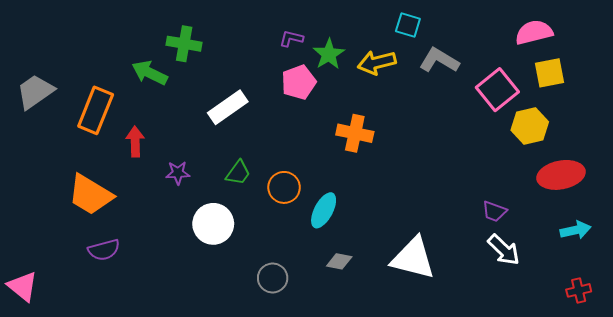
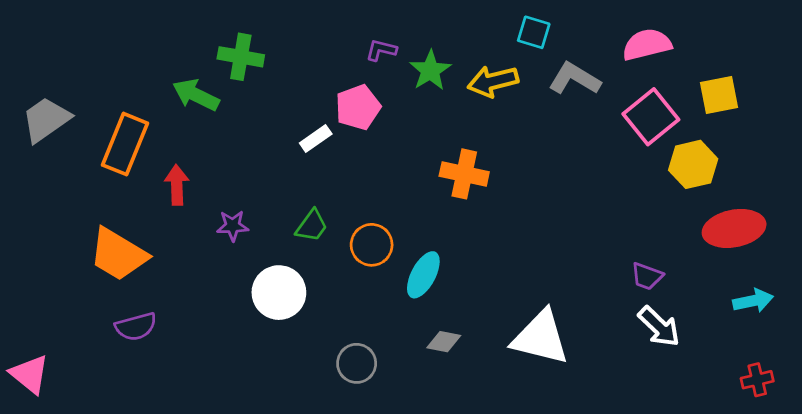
pink semicircle: (534, 32) -> (647, 45), moved
pink pentagon: (299, 82) -> (358, 107), moved
white rectangle: (228, 107) -> (316, 139), moved, size x0.6

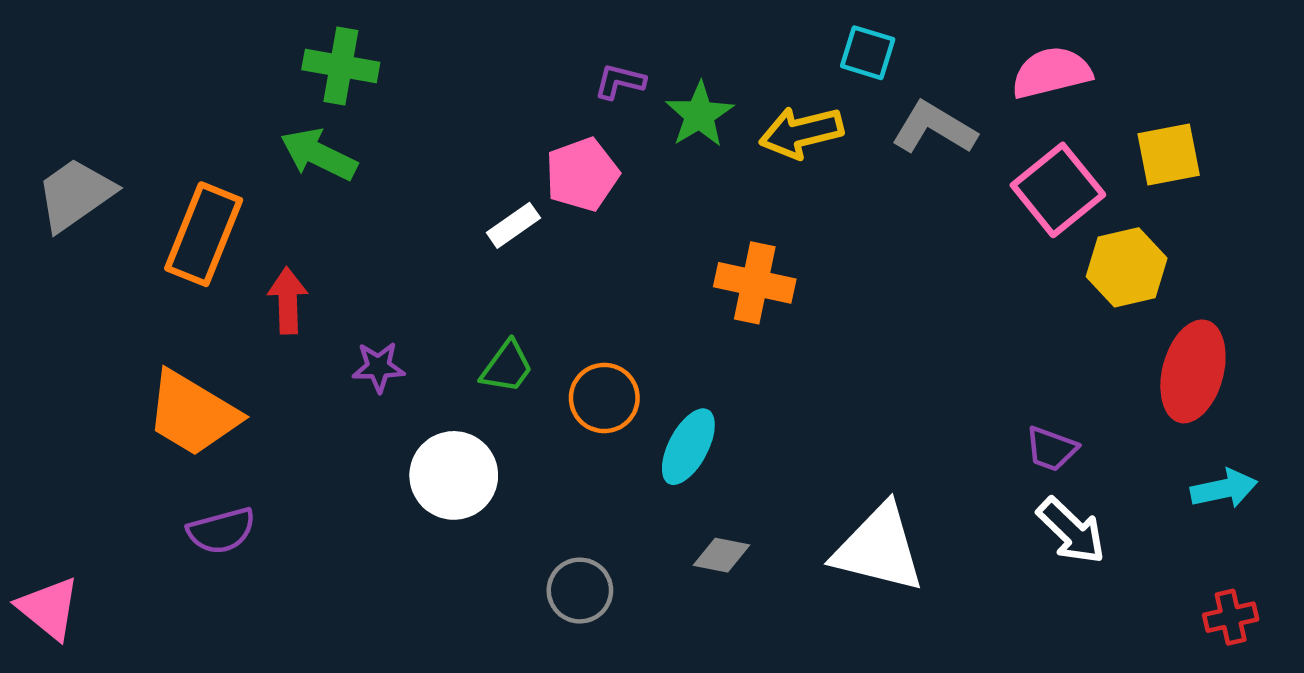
green cross: (241, 57) -> (341, 66), moved
red ellipse: (734, 228) -> (1193, 371), turned -64

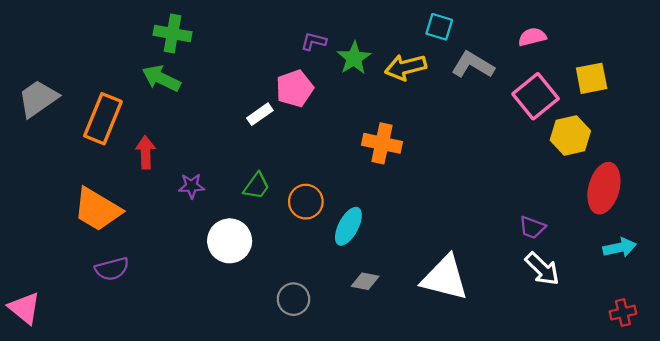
pink semicircle: (1051, 73) -> (532, 37), size x0.7

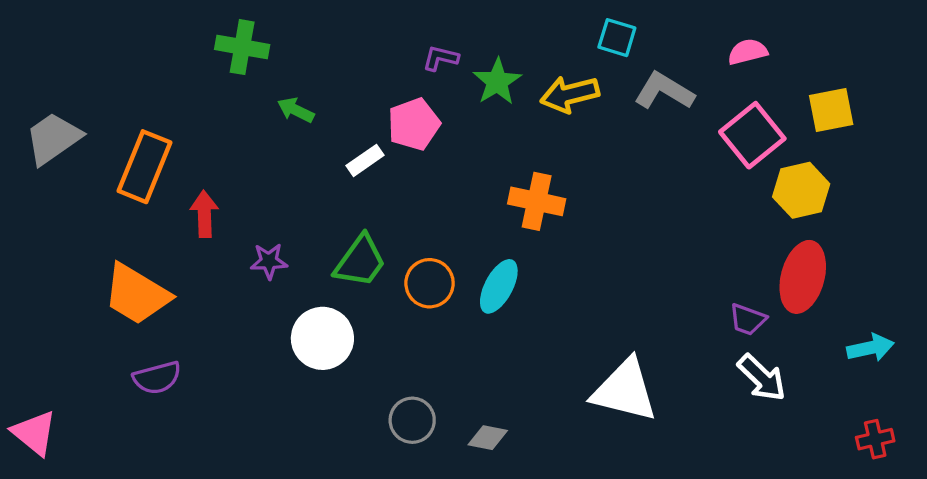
green arrow: (161, 78) -> (296, 110), moved, size x0.7
green trapezoid: (257, 186) -> (360, 261), size x1.4
red ellipse: (604, 188) -> (803, 277), moved
cyan ellipse: (348, 226) -> (499, 286), moved
gray diamond: (365, 281) -> (488, 438), moved

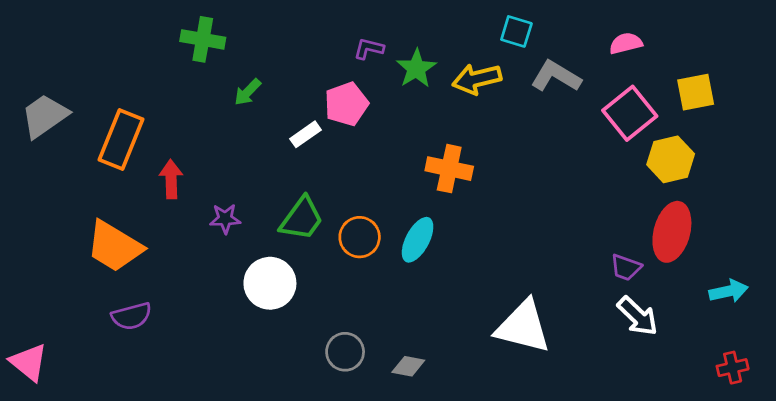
green arrow: (296, 110) -> (248, 92), turned -72

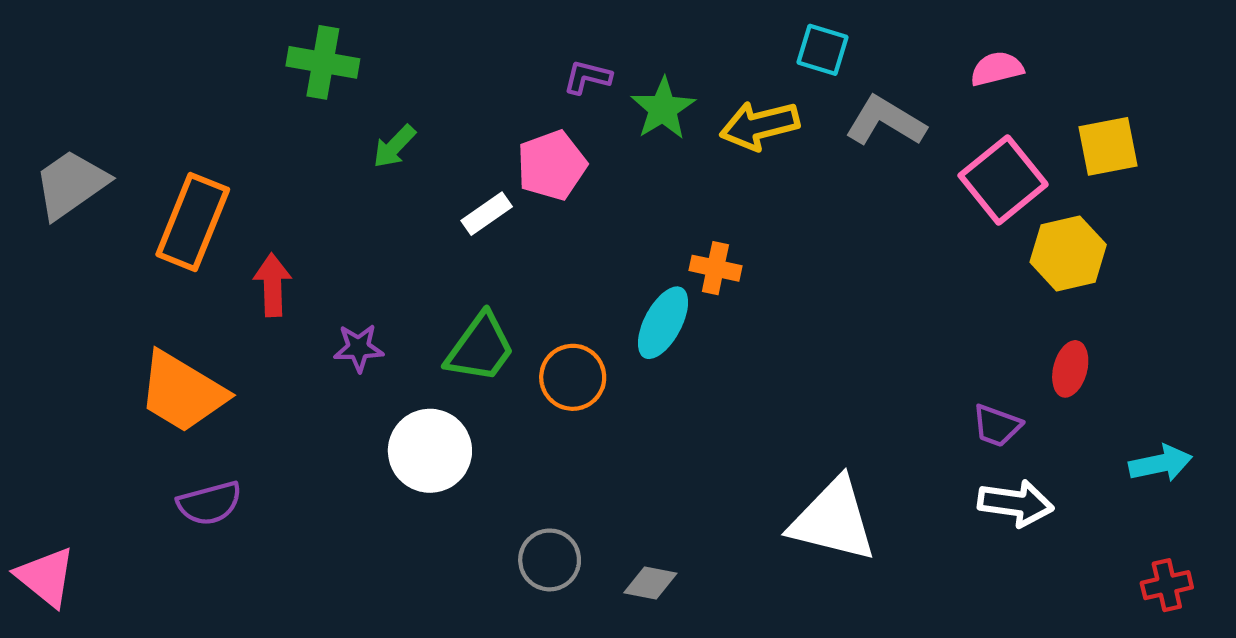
orange cross: (449, 169) -> (715, 268), size x0.7
red ellipse: (672, 232) -> (1070, 369), size x0.6
cyan ellipse: (418, 240) -> (663, 323), moved
white arrow: (638, 316) -> (1016, 503), turned -36

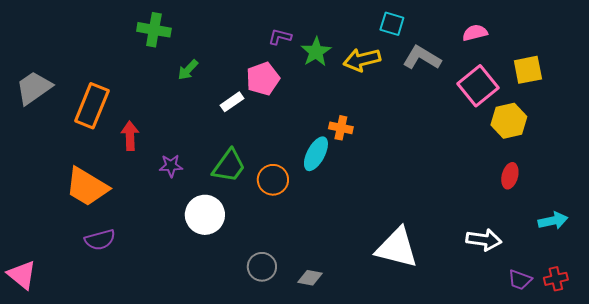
purple trapezoid: (997, 426) -> (520, 280), moved

